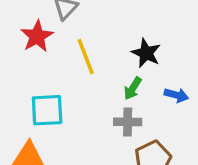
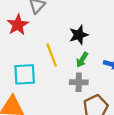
black star: (146, 53) -> (79, 35), moved, turned 30
yellow line: (86, 56) -> (52, 55), moved

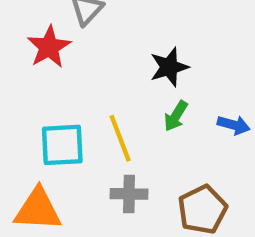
yellow line: (52, 55) -> (120, 138), moved
gray cross: (79, 82) -> (129, 194), moved

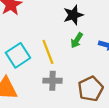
cyan square: (62, 145) -> (18, 55), turned -30

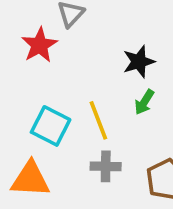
cyan square: (18, 55) -> (51, 126), turned -30

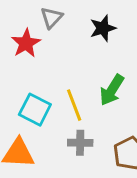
black star: (139, 62) -> (103, 28), moved
green arrow: (144, 102) -> (112, 90), size x1.5

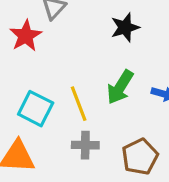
black star: (103, 28) -> (125, 27), moved

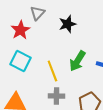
black star: (125, 27) -> (67, 24), moved
cyan square: (36, 109) -> (20, 61), moved

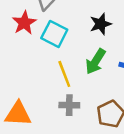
black star: (67, 24) -> (101, 24), moved
cyan square: (20, 61) -> (54, 34), moved

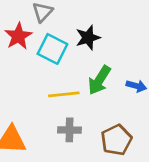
black star: (101, 24) -> (88, 38), moved
yellow line: (64, 74) -> (64, 94), turned -75

